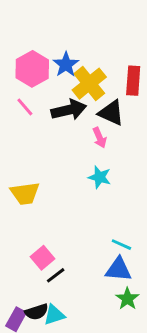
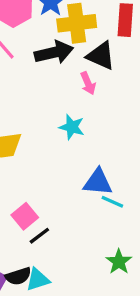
yellow cross: (89, 84) -> (77, 23), turned 32
cyan star: (100, 177) -> (72, 127), moved
blue triangle: (119, 269) -> (98, 182), moved

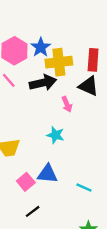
black triangle: (101, 56) -> (89, 86), moved
blue triangle: (98, 182) -> (47, 174), moved
pink square: (25, 216) -> (26, 182), moved

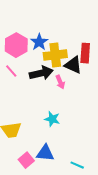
black triangle: (89, 86) -> (73, 65), moved
pink arrow: (67, 104) -> (60, 82), moved

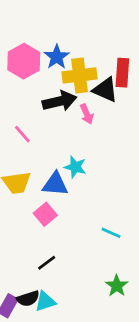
pink line: (11, 71) -> (22, 134), moved
blue triangle: (45, 153) -> (55, 184), moved
pink square: (26, 160) -> (45, 214), moved

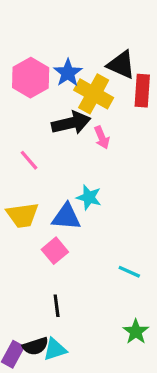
yellow cross: (80, 75) -> (94, 94), turned 36
black triangle: (105, 90) -> (121, 65), moved
black line: (47, 263) -> (57, 306), turned -60

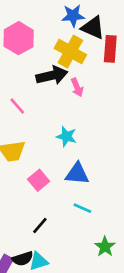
blue star: (68, 73) -> (73, 16), moved, turned 30
blue triangle: (66, 217) -> (77, 174), moved
cyan line: (129, 272) -> (82, 208), moved
black line: (57, 306) -> (40, 225), turned 48

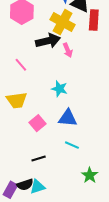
black line: (40, 225) -> (39, 159), turned 32

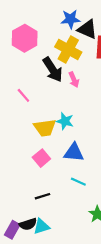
black arrow: (48, 41) -> (53, 70), turned 70
yellow trapezoid: (17, 100) -> (45, 128), moved

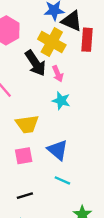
cyan star: (65, 121) -> (61, 101), moved
blue triangle: (74, 152) -> (58, 150), turned 35
pink square: (41, 158) -> (24, 156), turned 30

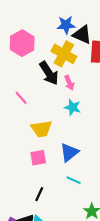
blue triangle: (58, 150) -> (69, 152), turned 42
black line: (25, 196) -> (39, 194), turned -48

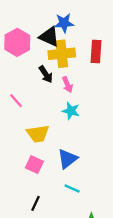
black triangle: (82, 35) -> (49, 37), moved
yellow cross: (64, 54) -> (62, 54), turned -35
black arrow: (49, 73) -> (46, 74), size x0.7
pink square: (38, 158) -> (34, 165), turned 35

